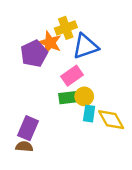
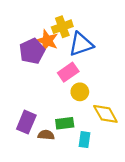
green rectangle: (68, 98) -> (65, 123), moved
cyan rectangle: (89, 114) -> (84, 140), moved
brown semicircle: (24, 147) -> (46, 135), moved

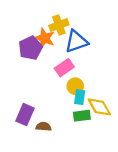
green rectangle: (65, 123) -> (82, 116), moved
cyan rectangle: (84, 140) -> (80, 97), moved

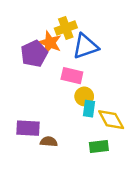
pink rectangle: (64, 68) -> (72, 76), turned 48
purple rectangle: (25, 115) -> (28, 128), turned 70
green rectangle: (82, 116) -> (99, 146), moved

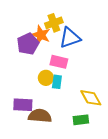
yellow circle: (84, 96) -> (46, 78), moved
cyan rectangle: (89, 109) -> (57, 82), moved
brown semicircle: (49, 142) -> (40, 116), size x1.6

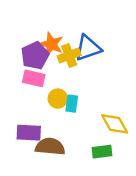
yellow cross: (54, 23) -> (69, 56), moved
pink rectangle: (59, 62) -> (34, 78), moved

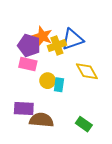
purple pentagon: (35, 56) -> (29, 45), turned -30
yellow diamond: (115, 124) -> (87, 71), moved
green rectangle: (102, 152) -> (84, 124), turned 42

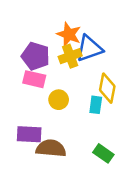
orange star: (42, 36) -> (69, 34), moved
yellow diamond: (87, 71) -> (107, 88), turned 40
cyan rectangle: (59, 85) -> (96, 105), moved

